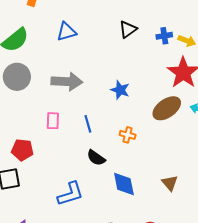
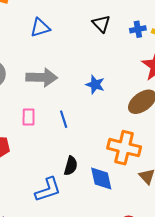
black triangle: (128, 29) -> (101, 24), turned -36
orange cross: (128, 135) -> (124, 148), moved, size x2.0
black semicircle: (96, 158) -> (71, 166), moved, turned -108

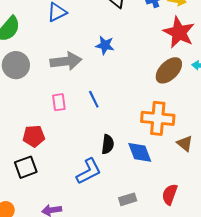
blue star: (95, 85) -> (105, 45), moved

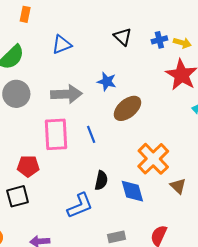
brown ellipse: (169, 70) -> (127, 108), moved
pink rectangle: (59, 102) -> (56, 134), size x1.8
orange cross: (158, 118) -> (153, 159), turned 36

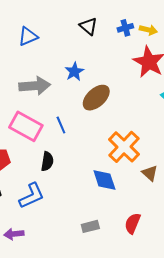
blue star: (107, 82) -> (74, 72), turned 30
pink rectangle: (56, 134) -> (26, 126), turned -56
black semicircle: (101, 180) -> (47, 161), moved
blue L-shape: (80, 206) -> (32, 196), moved

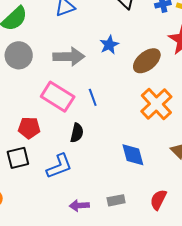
brown ellipse: (96, 98) -> (147, 61), moved
orange cross: (124, 147) -> (156, 104), moved
purple arrow: (14, 234) -> (79, 206), moved

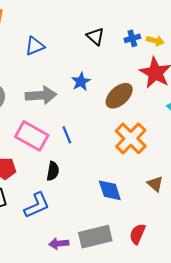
gray rectangle: (116, 200) -> (95, 237), size x1.8

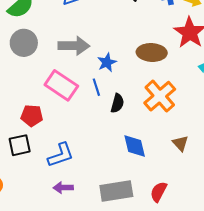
blue star: (81, 82) -> (107, 62), moved
brown ellipse: (119, 96) -> (152, 52), turned 40
black semicircle: (53, 171) -> (117, 103), moved
purple arrow: (59, 244) -> (63, 188), moved

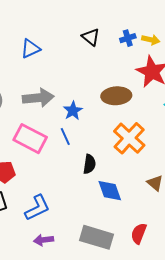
black semicircle: (117, 103) -> (89, 164), moved
gray rectangle: (116, 191) -> (97, 237), turned 32

